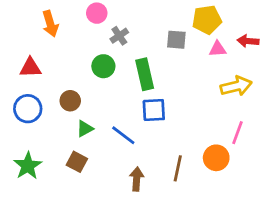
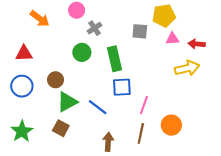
orange arrow: (50, 24) -> (40, 19), turned -36
red arrow: (248, 41) -> (197, 44), moved
green triangle: (85, 129) -> (67, 102), size x1.5
pink line: (237, 133) -> (144, 105), moved

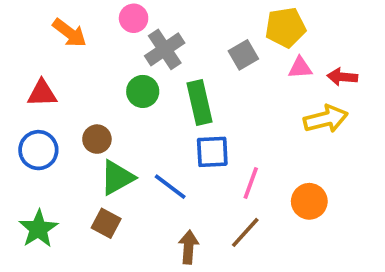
gray cross: (94, 28) -> (165, 49), size x1.5
gray square: (140, 31) -> (243, 55), turned -35
orange circle: (171, 125) -> (309, 201), moved
brown line: (141, 133) -> (245, 232), turned 30

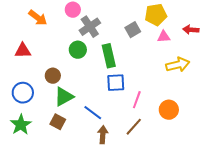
red arrow: (342, 77) -> (191, 30), moved
blue circle: (38, 150) -> (23, 93), moved
blue line: (170, 187) -> (93, 113), moved

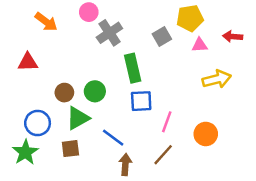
green circle: (78, 50) -> (95, 91), moved
blue circle: (23, 93) -> (38, 123), moved
brown square: (58, 122) -> (70, 149), turned -35

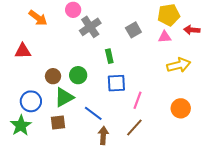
yellow pentagon: (190, 18) -> (169, 15), moved
green rectangle: (133, 68) -> (109, 56), size x0.6
orange circle: (206, 134) -> (181, 108), moved

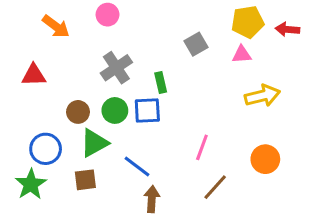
gray cross: (90, 27) -> (116, 68), moved
red arrow: (192, 30) -> (287, 29), moved
blue square: (116, 83) -> (147, 110), moved
brown line: (134, 127) -> (215, 187), moved

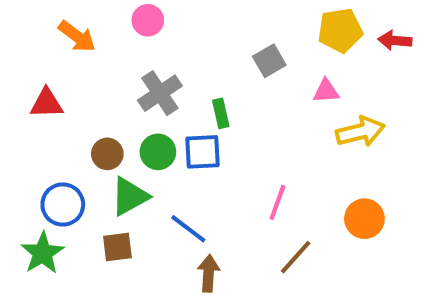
pink triangle: (242, 54) -> (326, 91), moved

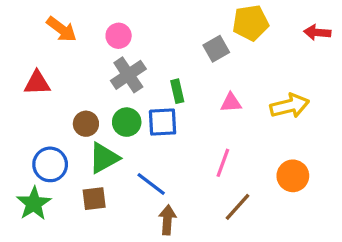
pink circle: (148, 20) -> (119, 36), moved
yellow pentagon: (340, 30) -> (251, 23), moved
pink triangle: (326, 91) -> (231, 103), moved

